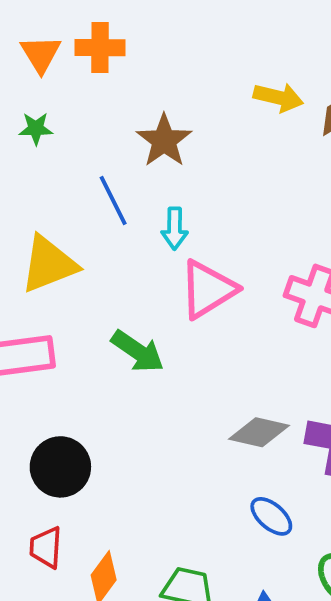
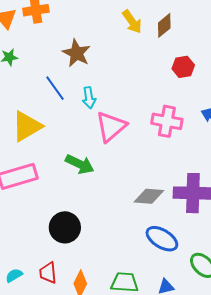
yellow arrow: (278, 97) -> (132, 22), turned 50
black circle: (60, 467) -> (65, 227), moved
blue ellipse: (271, 516) -> (162, 239), size x1.4

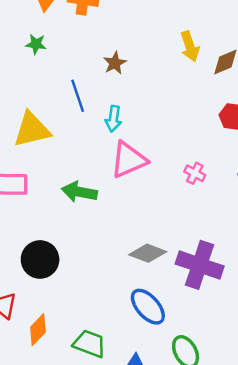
brown star: (77, 53) -> (115, 63), size x0.7
pink cross: (167, 121) -> (195, 173), size x0.6
green arrow: (80, 164) -> (79, 192), turned 148

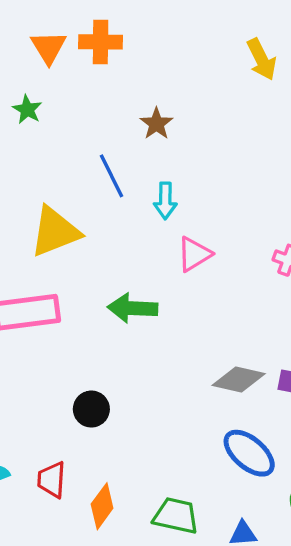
green star: (36, 44) -> (27, 109), moved, turned 30
yellow arrow: (190, 46) -> (262, 59), moved
pink triangle: (129, 160) -> (194, 254), size x0.7
black circle: (40, 259) -> (91, 409), size x0.7

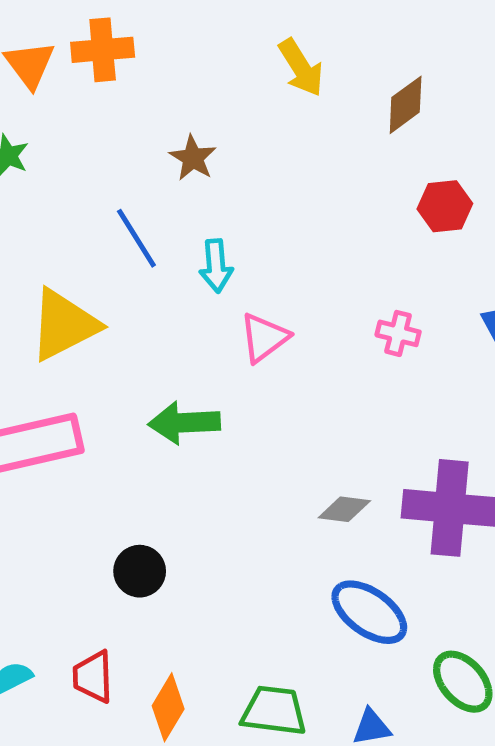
yellow arrow: (262, 59) -> (301, 68), moved
gray diamond: (239, 380) -> (344, 509), size x0.7

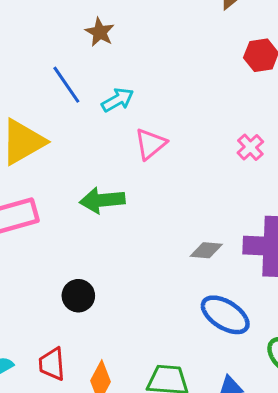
cyan arrow: (216, 266) -> (118, 100), turned -112
pink cross: (398, 333) -> (250, 147), moved, turned 36

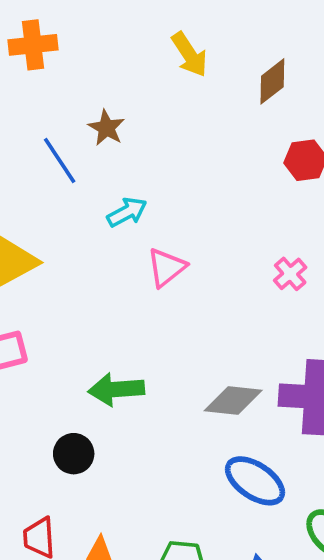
blue line: (66, 85) -> (60, 160), moved
green arrow: (102, 200) -> (116, 389), moved
gray diamond: (206, 250) -> (233, 401), size x1.4

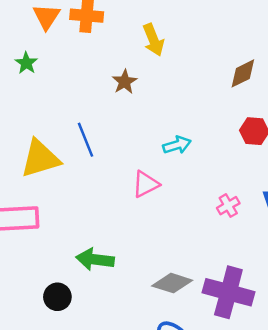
yellow arrow: (189, 55) -> (153, 40), moved
blue line: (60, 160) -> (85, 140), moved
cyan arrow: (127, 212) -> (177, 145), moved

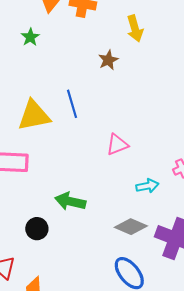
cyan arrow: (177, 145) -> (147, 186), moved

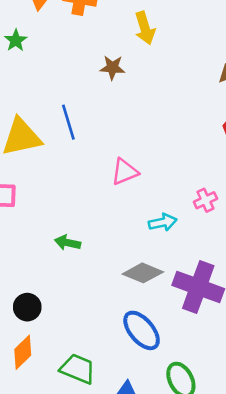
brown star: (108, 60) -> (112, 68), turned 30
green arrow: (70, 201) -> (68, 243), size x0.7
black circle: (37, 229) -> (27, 307), moved

